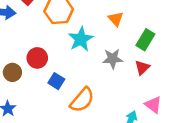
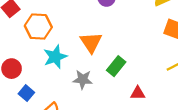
orange triangle: (116, 19) -> (91, 42), size x1.5
red triangle: (142, 68) -> (138, 93), moved, turned 35

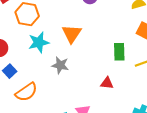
green rectangle: (116, 66) -> (119, 52), moved, turned -48

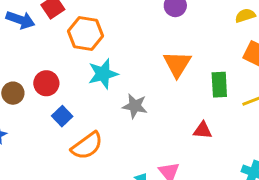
orange triangle: (72, 34) -> (177, 64), moved

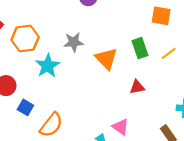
orange triangle: (177, 64) -> (106, 59), moved
gray star: (135, 106) -> (74, 42), moved

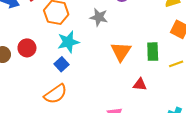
gray star: (74, 42) -> (99, 17), moved
blue square: (25, 107) -> (61, 64), moved

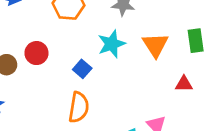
cyan star: (68, 42) -> (112, 44), moved
orange semicircle: (56, 94) -> (79, 107), turned -40

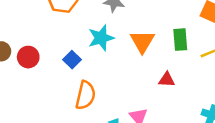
red circle: (36, 53) -> (28, 57), moved
orange semicircle: (79, 107) -> (85, 95), moved

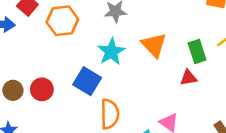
green rectangle: (180, 40) -> (197, 52), moved
blue square: (72, 60) -> (87, 81), size x1.5

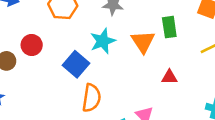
green rectangle: (197, 52) -> (169, 27), moved
red circle: (42, 89) -> (32, 45), moved

